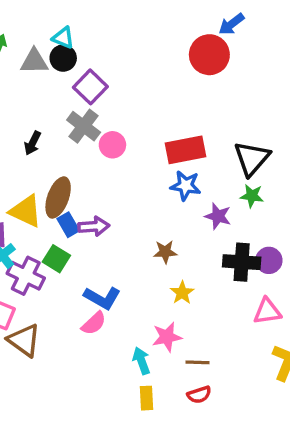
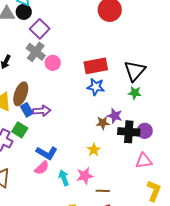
purple star: (218, 216) -> (115, 116), moved
brown star: (165, 252) -> (103, 123), moved
cyan arrow: (141, 361) -> (64, 178), moved

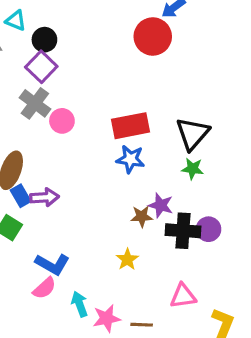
black circle: (24, 12) -> (44, 40), moved
pink triangle: (144, 161) -> (183, 296), moved
pink star: (85, 176) -> (107, 318), moved

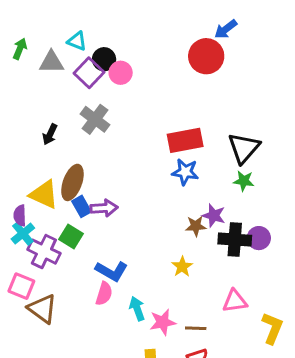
purple square: (41, 67) -> (89, 73), moved
pink circle: (62, 121) -> (121, 73), moved
pink semicircle: (44, 288) -> (104, 294), turned -30

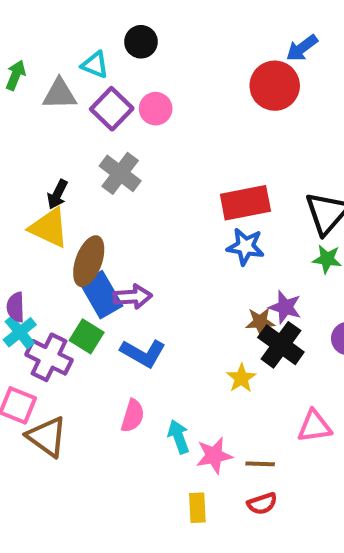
black circle: (104, 59) -> (141, 42), moved
yellow triangle: (44, 194) -> (49, 228), moved
blue rectangle: (81, 206) -> (101, 295), size x1.5
black cross: (235, 240) -> (281, 345), moved, turned 32
blue L-shape: (112, 271) -> (143, 353), moved

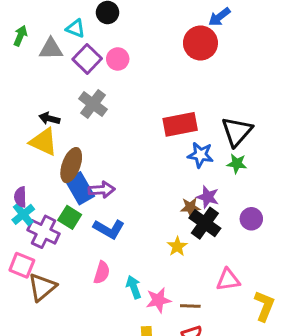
black arrow: (57, 194) -> (49, 119), turned 78
blue star: (245, 247) -> (200, 155), moved
brown triangle: (47, 437) -> (42, 287), turned 44

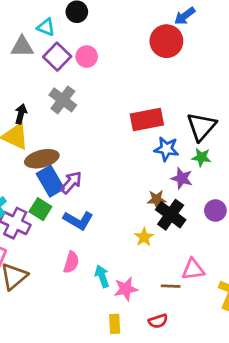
black arrow: (49, 119) -> (21, 114), turned 90
brown ellipse: (71, 165) -> (42, 159), turned 56
purple arrow: (102, 190) -> (71, 183), turned -45
purple star: (208, 197) -> (182, 178), moved
brown line: (190, 306) -> (171, 286), moved

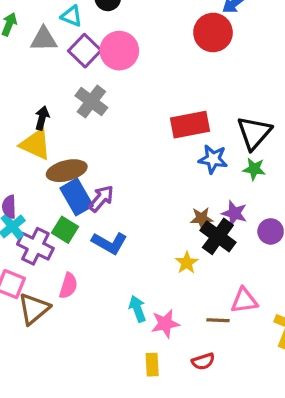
pink circle: (87, 57) -> (119, 51), size x1.5
purple star: (182, 178) -> (234, 213), moved
pink semicircle: (71, 262) -> (68, 286), moved

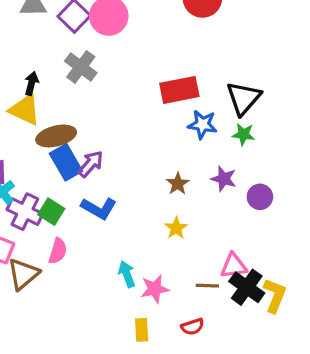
brown star: (202, 218) -> (178, 184), moved, turned -30
green square: (65, 230) -> (51, 212), moved
black cross: (218, 236) -> (247, 287), moved

